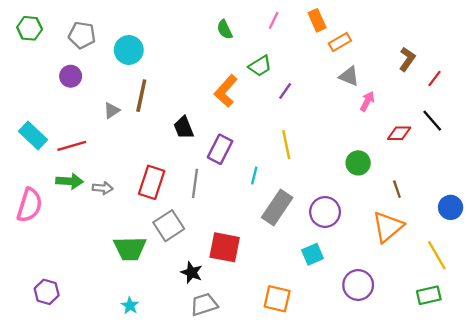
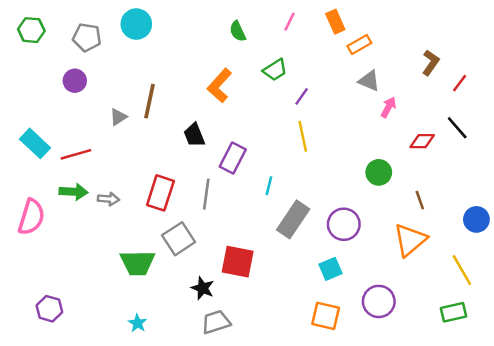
cyan circle: (129, 50) -> (136, 24), moved
orange L-shape: (226, 91) -> (220, 86), moved
yellow line: (286, 145) -> (303, 136), moved
orange square: (277, 299) -> (326, 316), moved

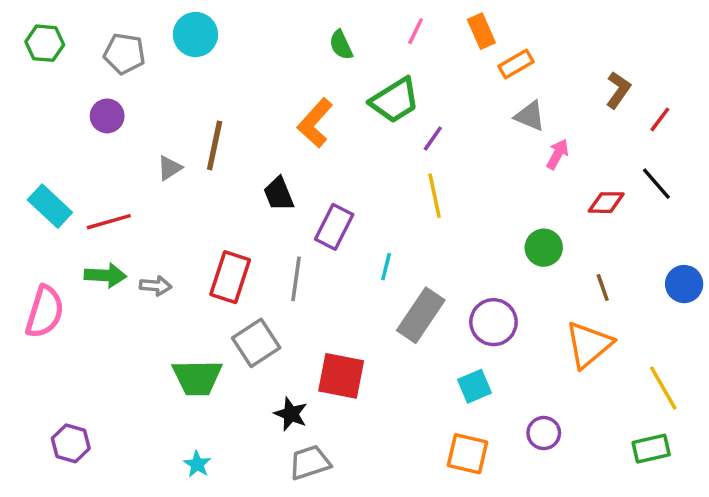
green trapezoid: (275, 70) -> (395, 100), size x1.4
blue circle: (476, 219) -> (684, 284), moved
purple circle: (379, 301) -> (544, 433), size x0.7

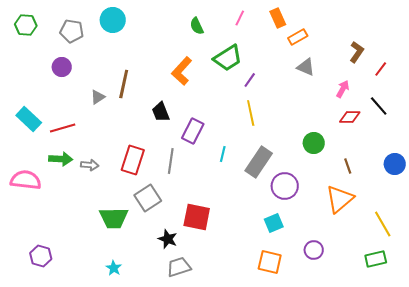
pink arrow: (558, 154) -> (343, 89), moved
pink semicircle: (45, 312) -> (26, 180), turned -100
gray rectangle: (421, 315) -> (259, 162), moved

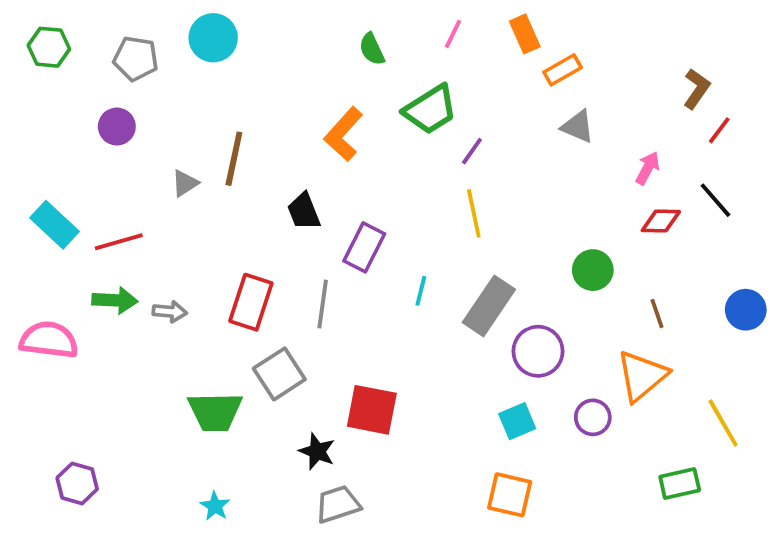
brown L-shape: (357, 52) -> (697, 89), moved
purple circle: (314, 250) -> (593, 417), moved
green rectangle: (376, 259) -> (680, 483), moved

